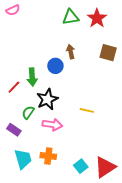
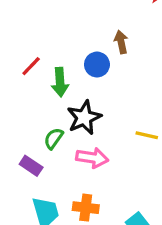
red line: (14, 87) -> (31, 66), moved

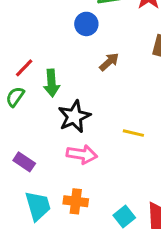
brown arrow: (121, 42) -> (109, 62), moved, turned 60
blue circle: (97, 65) -> (86, 24), moved
green semicircle: (54, 138) -> (15, 97), moved

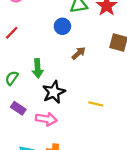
red line: (24, 68) -> (12, 33), moved
pink arrow: (82, 154) -> (46, 119), moved
purple rectangle: (24, 162) -> (18, 108), moved

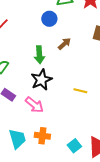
green arrow: (38, 68) -> (39, 55), moved
pink arrow: (46, 119) -> (34, 105), turned 30

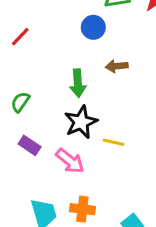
brown arrow: (64, 44) -> (117, 66), turned -144
yellow line: (80, 91) -> (114, 142), moved

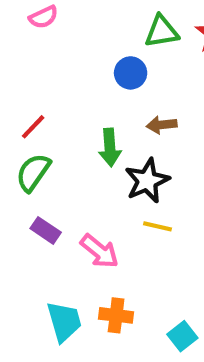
red line: (20, 37) -> (33, 127), moved
green semicircle: (20, 102) -> (33, 172), size x1.4
black star: (81, 122) -> (147, 181), moved

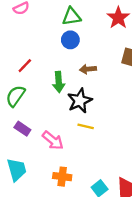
green triangle: (162, 32) -> (72, 17), moved
red line: (33, 127) -> (25, 66), moved
cyan trapezoid: (64, 322) -> (17, 170), moved

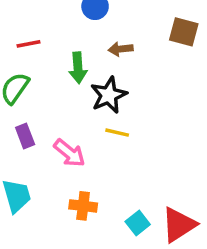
red line: (25, 66) -> (28, 44), turned 35
purple rectangle: (22, 129) -> (25, 136), turned 35

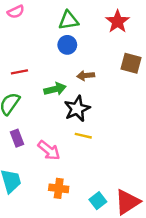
green arrow: (78, 68) -> (55, 89), turned -100

